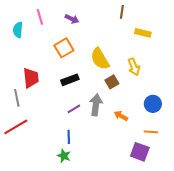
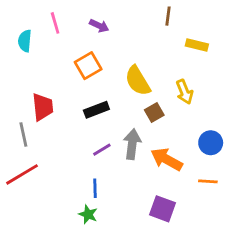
orange arrow: (121, 116) -> (167, 159), size x1.6
purple square: (140, 152) -> (162, 209), moved

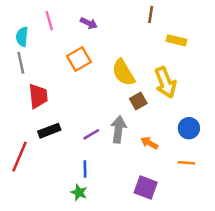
yellow arrow: (185, 92) -> (165, 82), size x1.4
black rectangle: (96, 110) -> (49, 131), moved
gray line: (23, 134) -> (21, 63), moved
orange arrow: (167, 159) -> (149, 143), size x0.6
red line: (22, 174) -> (20, 157), turned -36

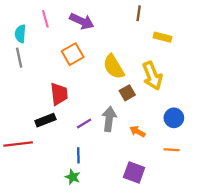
purple arrow: (89, 23) -> (82, 21), size x1.5
red trapezoid: (38, 96) -> (59, 94), moved
red line: (20, 157) -> (18, 144), turned 60

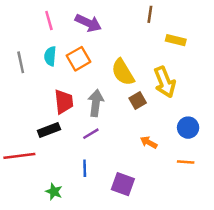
cyan semicircle: (20, 34) -> (50, 56), moved
gray arrow: (109, 119) -> (96, 103), moved
purple square: (134, 172) -> (123, 184), moved
green star: (73, 177) -> (54, 192), moved

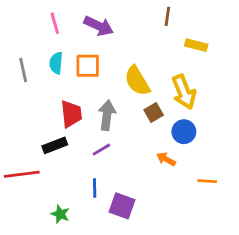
orange square: (79, 59) -> (88, 66), turned 30
blue circle: (188, 128) -> (184, 132), moved
purple square: (123, 184) -> (122, 206), moved

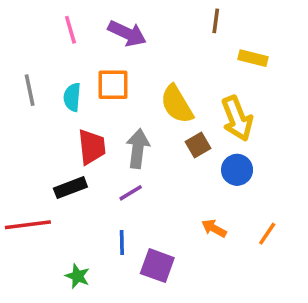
cyan semicircle: (56, 63) -> (72, 97), moved
orange arrow: (166, 159) -> (214, 228), moved
orange line: (207, 181) -> (267, 234), turned -60

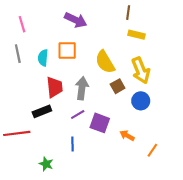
pink line: (70, 30) -> (22, 24), moved
yellow rectangle: (253, 58) -> (137, 35), moved
orange line: (267, 234) -> (152, 150), moved
purple square: (157, 266) -> (100, 123), moved

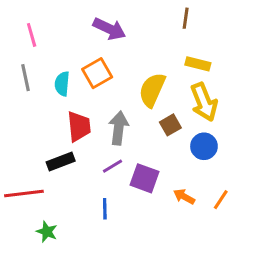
yellow rectangle: (137, 35) -> (198, 64), moved
orange square: (67, 50) -> (97, 73), turned -30
yellow semicircle: (105, 62) -> (152, 90), turned 55
orange line: (152, 150) -> (221, 200), moved
green star: (46, 164) -> (47, 232), moved

